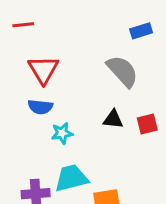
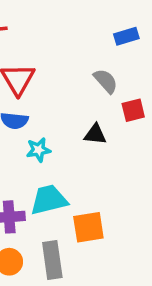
gray semicircle: (122, 71) -> (106, 81), size x0.7
red square: (147, 124) -> (133, 110), moved

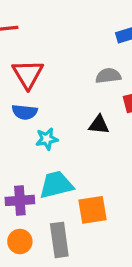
gray semicircle: (106, 81) -> (108, 76), turned -55

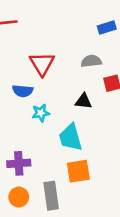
red triangle: (28, 74) -> (42, 64), moved
cyan trapezoid: (56, 185) -> (71, 137), moved, turned -92

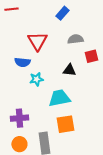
blue rectangle: (107, 27) -> (62, 13), moved, turned -32
cyan trapezoid: (71, 137) -> (59, 98), turned 95

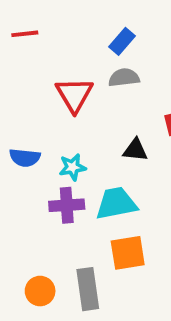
gray semicircle: (75, 39) -> (124, 78), moved
blue semicircle: (22, 62) -> (25, 158), moved
purple cross: (19, 118) -> (67, 205), moved

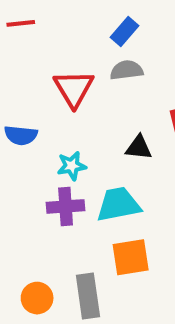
blue semicircle: (25, 158) -> (21, 135), moved

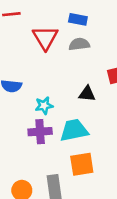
blue rectangle: (125, 32) -> (78, 19), turned 60
red triangle: (74, 89) -> (45, 38), moved

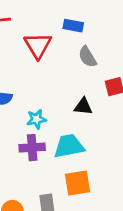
gray semicircle: (79, 44) -> (87, 57), moved, turned -114

